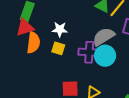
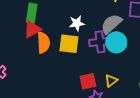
white star: (60, 29) -> (77, 23), moved
yellow square: (58, 48) -> (69, 44), size x1.5

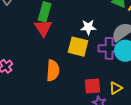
red triangle: (32, 29) -> (43, 28), turned -42
orange semicircle: (43, 43) -> (53, 71), moved

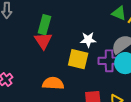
orange semicircle: (53, 71) -> (53, 83), turned -90

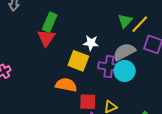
green triangle: (119, 13) -> (125, 21), turned 42
orange semicircle: (53, 83) -> (66, 85), moved

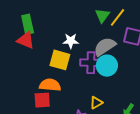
green rectangle: (50, 22) -> (28, 24), turned -30
red triangle: (46, 38) -> (26, 40), turned -36
red square: (88, 102) -> (42, 100), moved

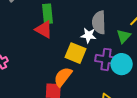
green triangle: (102, 16) -> (124, 36), moved
gray semicircle: (105, 47) -> (99, 22), moved, turned -65
orange semicircle: (50, 85) -> (63, 77), turned -65

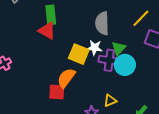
white star: (88, 35) -> (95, 48), moved
green triangle: (124, 36) -> (119, 48), moved

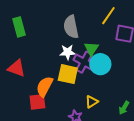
red triangle: (47, 31) -> (16, 68), moved
yellow square: (79, 54) -> (68, 74), moved
purple cross: (109, 60) -> (84, 62), turned 30

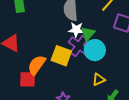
white star: (68, 52) -> (76, 30), moved
yellow triangle: (92, 102) -> (99, 79), moved

